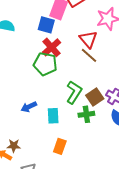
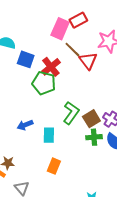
blue square: (46, 25) -> (26, 59), moved
brown line: (89, 55) -> (72, 50), moved
green cross: (86, 114) -> (94, 137), moved

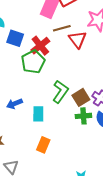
brown line: (72, 50) -> (62, 28), turned -60
green pentagon: (44, 83) -> (33, 62), turned 30

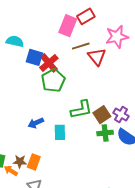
red cross: (40, 46) -> (49, 63), moved
green L-shape: (60, 92) -> (81, 109), turned 45
orange rectangle: (43, 145) -> (34, 162), moved

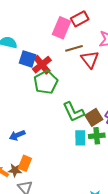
green L-shape: (81, 109) -> (73, 112), turned 75
blue arrow: (36, 123) -> (17, 135), moved
cyan rectangle: (60, 132) -> (80, 138), moved
brown star: (20, 161) -> (15, 170), moved

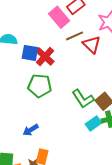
pink rectangle: (61, 28) -> (59, 17), turned -55
green pentagon: (46, 82) -> (40, 86), moved, turned -30
cyan rectangle: (80, 138) -> (93, 123), turned 63

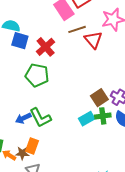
blue square: (30, 53) -> (20, 41), moved
green L-shape: (83, 99) -> (40, 118), moved

